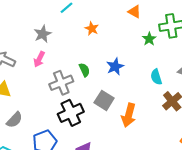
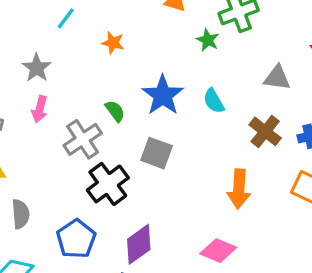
blue star: (115, 67) -> (163, 95), size x1.4
cyan semicircle: (156, 77) -> (214, 101), moved
orange arrow: (129, 115) -> (239, 189), moved
gray semicircle: (14, 120) -> (21, 214), turned -36

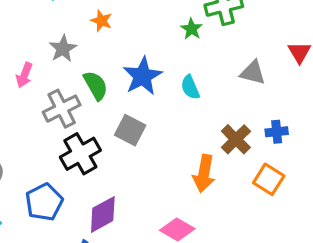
gray star: (37, 68) -> (63, 49), moved
green semicircle: (115, 111) -> (96, 85), size x1.4
brown cross: (265, 131) -> (236, 139), moved

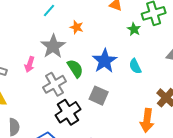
gray star: (63, 49) -> (53, 46), size x1.4

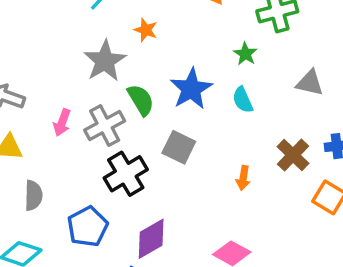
green star: (134, 29) -> (245, 54), moved
pink arrow: (30, 64) -> (62, 123), moved
orange arrow: (147, 120) -> (243, 178), moved, size x0.6

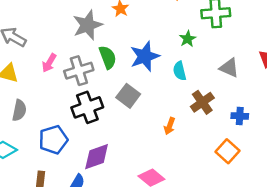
brown cross: (293, 155) -> (202, 102), moved

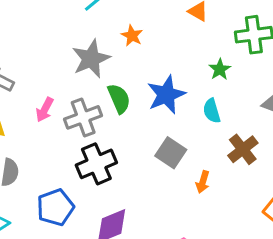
gray square: (128, 96) -> (171, 153), moved

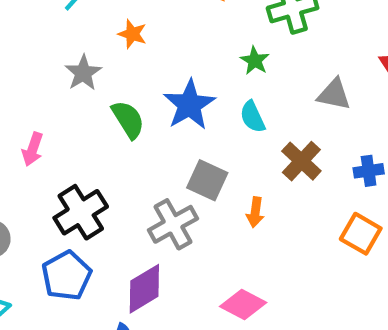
gray star: (91, 59) -> (83, 73), size x0.7
gray cross: (83, 117) -> (173, 224), moved
black cross: (96, 164) -> (81, 212), moved

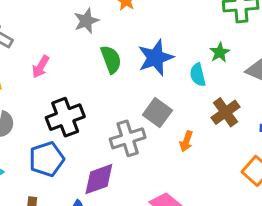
green star: (255, 61) -> (220, 52), moved

